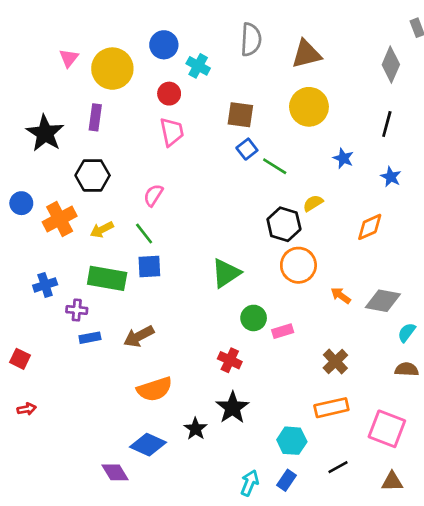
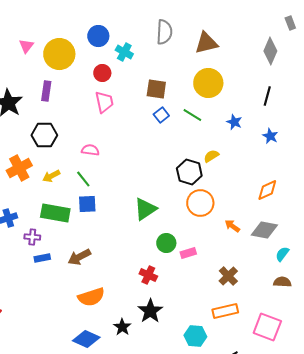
green line: (275, 166) -> (192, 115), moved
pink semicircle: (153, 195) -> (90, 150), turned 66
orange diamond: (370, 227) -> (267, 190), moved

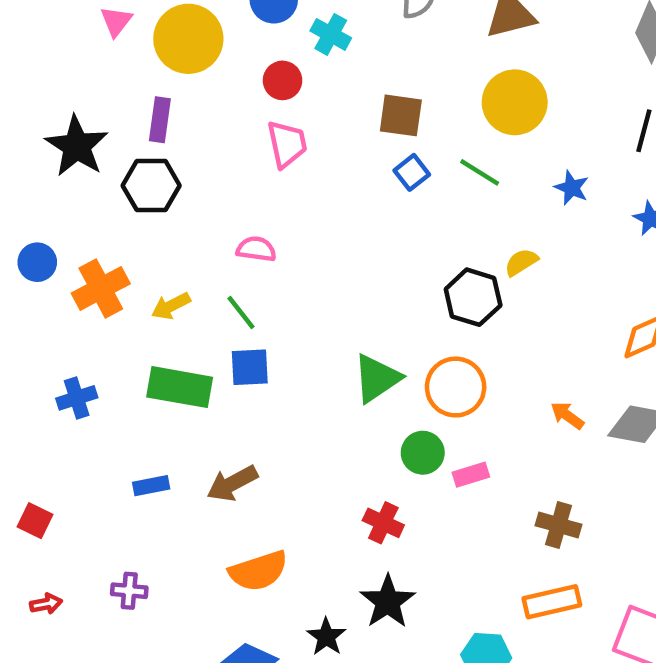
black hexagon: (44, 135) -> (151, 186), moved
orange circle: (200, 203) -> (456, 387), moved
purple cross: (32, 237) -> (129, 591), moved
brown cross: (228, 276) -> (558, 525), turned -30

